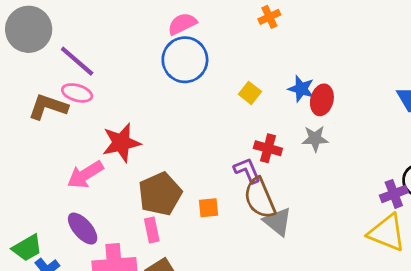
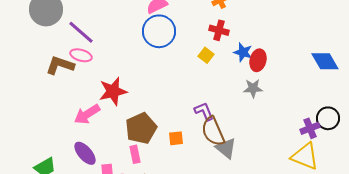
red cross: (268, 148) -> (219, 30), moved

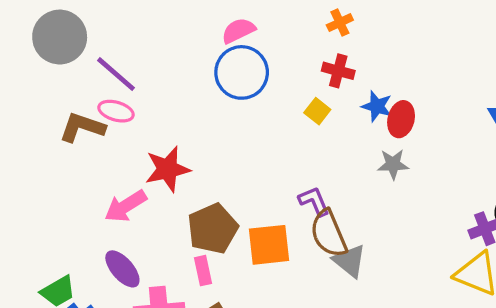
orange square: (176, 138) -> (269, 245), size x1.8

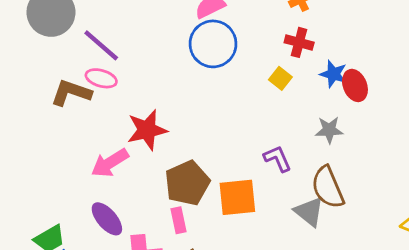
red ellipse: (401, 119) -> (355, 85), turned -36
gray star: (393, 164) -> (329, 130), moved
brown semicircle: (329, 234) -> (328, 187), moved

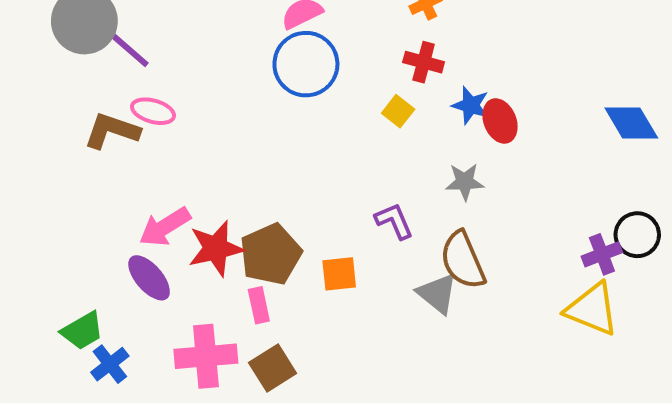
purple line: (101, 45) -> (126, 46), moved
red star: (147, 130) -> (216, 248), moved
orange square: (237, 197) -> (339, 274), size x0.7
purple ellipse: (107, 219) -> (149, 278), moved

